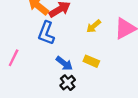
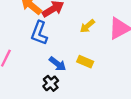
black cross: (68, 83) -> (51, 83), moved

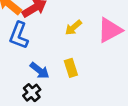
yellow rectangle: (85, 62) -> (71, 68), turned 49

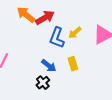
blue L-shape: (19, 35) -> (57, 38), moved

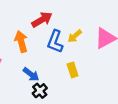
orange arrow: (26, 15) -> (21, 42), moved, turned 36
blue arrow: (49, 66) -> (31, 74), moved

